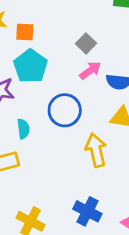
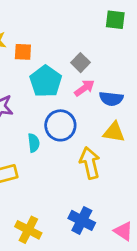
cyan pentagon: (30, 66) -> (46, 81), moved
cyan semicircle: (23, 129) -> (34, 143), moved

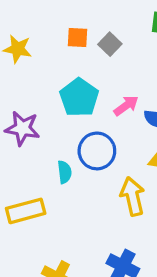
orange square: (23, 52) -> (77, 38), moved
gray square: (80, 63) -> (110, 44), moved

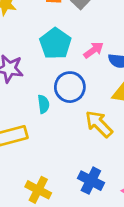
yellow arrow: (133, 196) -> (99, 124), turned -32

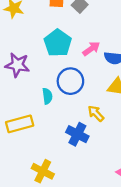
yellow arrow: (99, 124) -> (96, 113), size x0.7
blue cross: (91, 181) -> (77, 134), moved

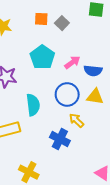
blue circle: (70, 81) -> (67, 94), moved
cyan semicircle: (47, 96) -> (33, 105), size x1.5

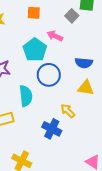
gray square: (62, 23) -> (72, 16), moved
pink arrow: (72, 62) -> (55, 36), moved, turned -119
blue circle: (67, 94) -> (49, 75), moved

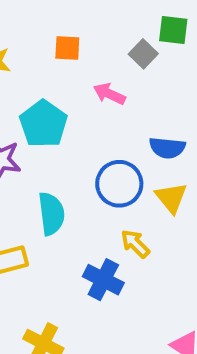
cyan pentagon: (35, 50) -> (43, 124), moved
blue circle: (49, 75) -> (119, 184), moved
yellow triangle: (86, 88) -> (171, 198), turned 42

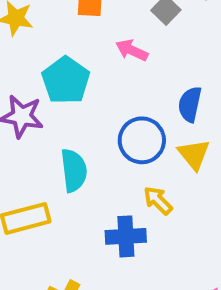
blue semicircle: (167, 148) -> (190, 104), turned 96
blue cross: (103, 280) -> (126, 236), turned -30

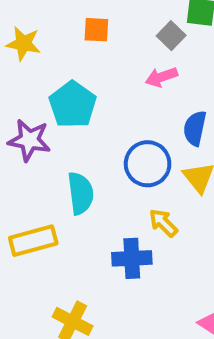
pink arrow: (132, 50) -> (161, 77), moved, turned -44

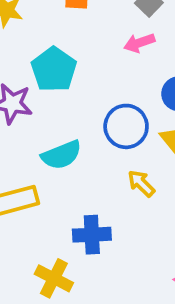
cyan semicircle: (81, 193) -> (61, 155), turned 75
blue cross: (132, 258) -> (92, 235), moved

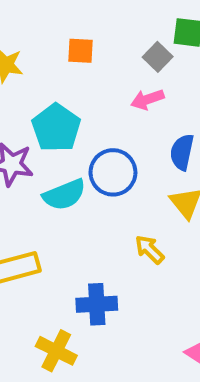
blue circle: (126, 126) -> (113, 172), moved
cyan semicircle: (61, 155) -> (64, 195), moved

